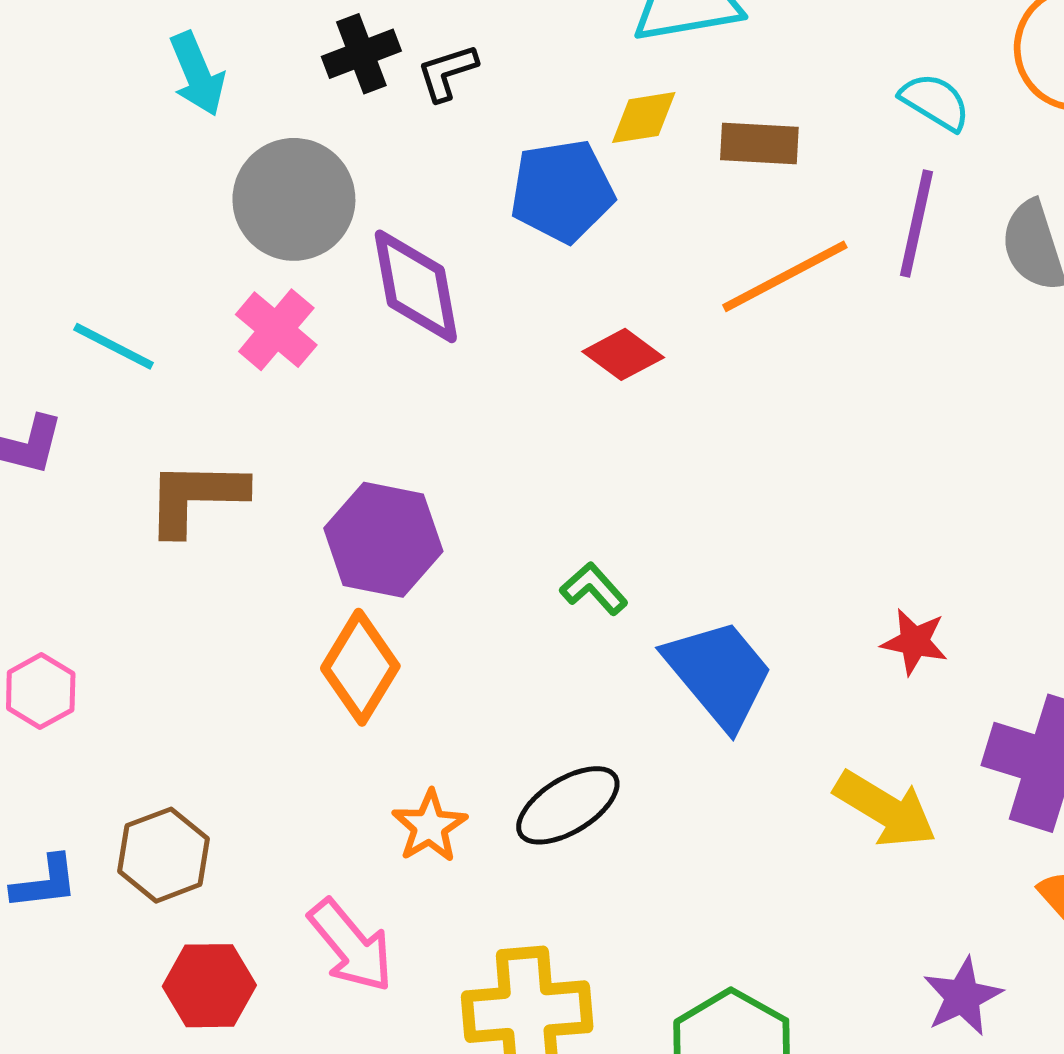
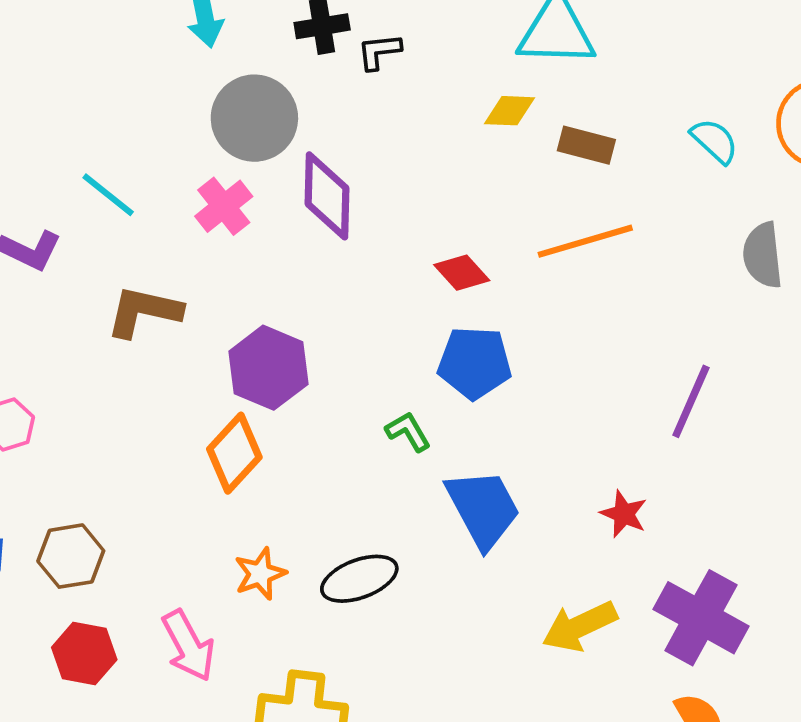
blue pentagon: (562, 191) -> (475, 363), moved
purple line: (917, 224) -> (691, 401), moved
yellow arrow: (885, 809) -> (580, 626), turned 112

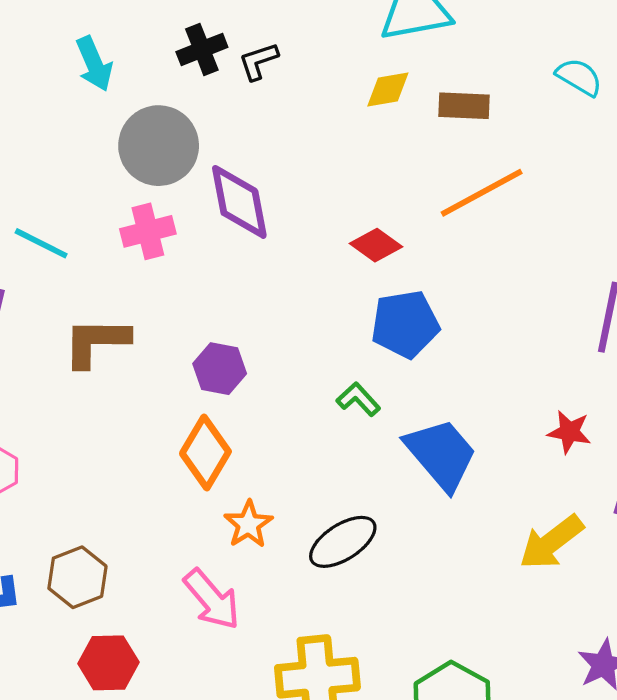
pink cross: (224, 206) -> (148, 231), turned 36
purple hexagon: (268, 368) -> (220, 369), size x0.7
orange star: (260, 574) -> (248, 524), moved
pink arrow: (188, 646) -> (212, 599), moved

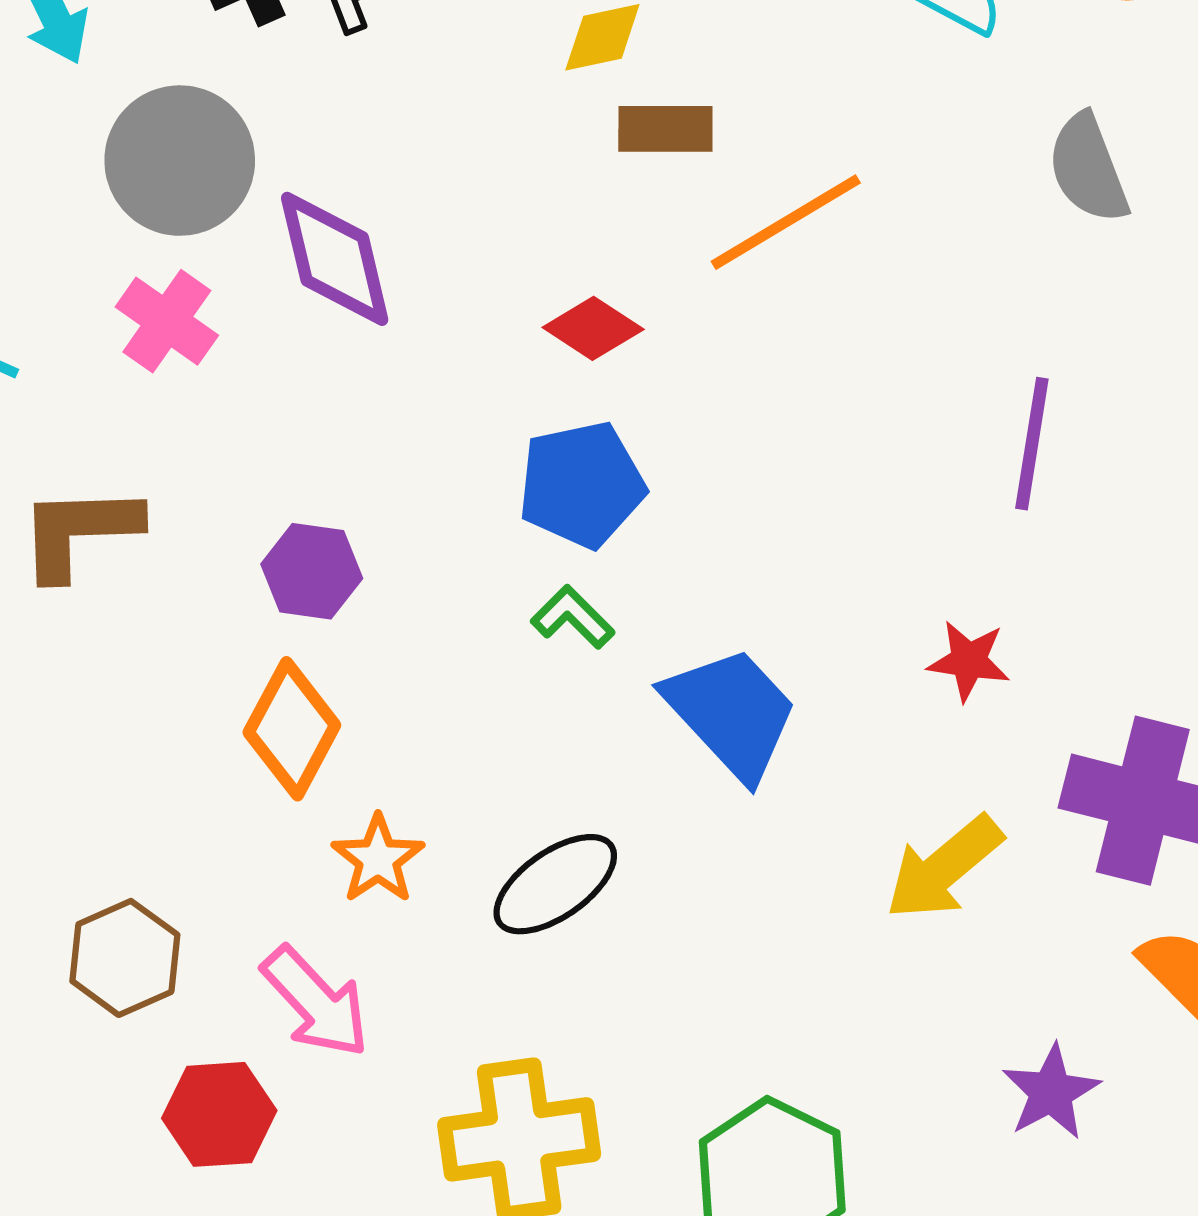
brown rectangle: (464, 106) -> (665, 129), moved
pink cross: (148, 231) -> (167, 321), turned -38
blue pentagon: (405, 324) -> (582, 485), moved
brown hexagon: (77, 577) -> (125, 958), moved
red hexagon: (108, 663) -> (219, 1114), moved

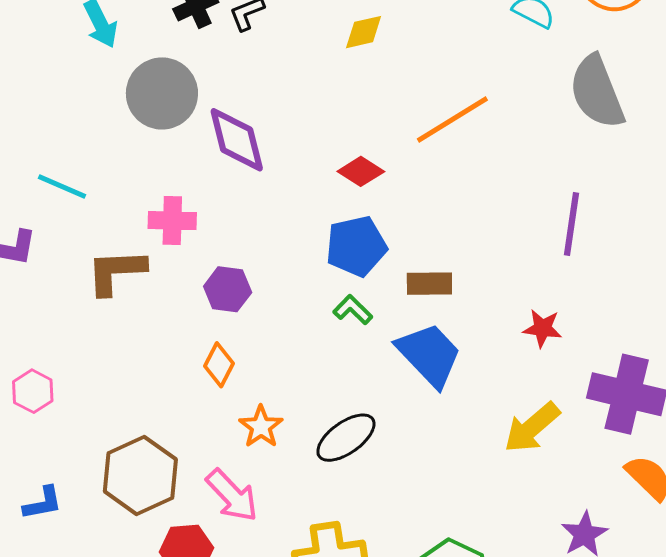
brown rectangle: (665, 129) -> (429, 284), moved
gray semicircle: (1088, 168) -> (597, 92), size x1.4
pink cross: (167, 321) -> (172, 221), moved, turned -33
orange diamond: (292, 729) -> (219, 365), size x0.7
brown hexagon: (125, 958) -> (140, 475), size x1.4

